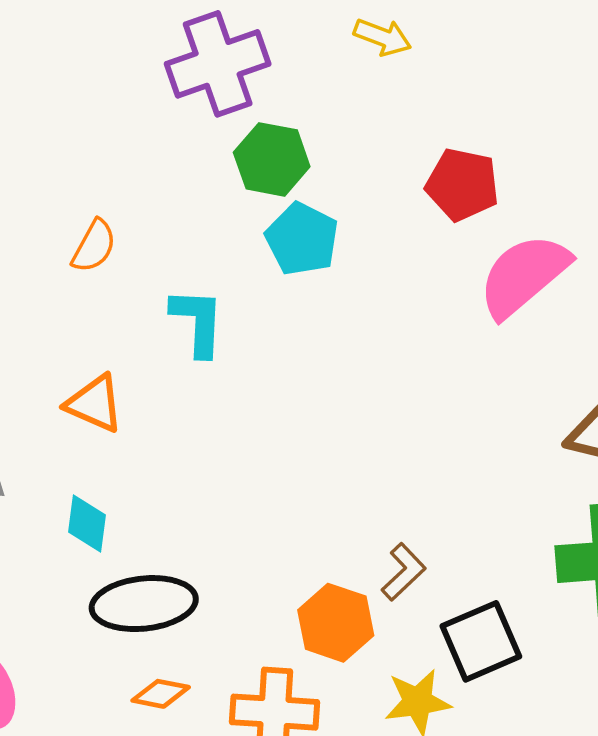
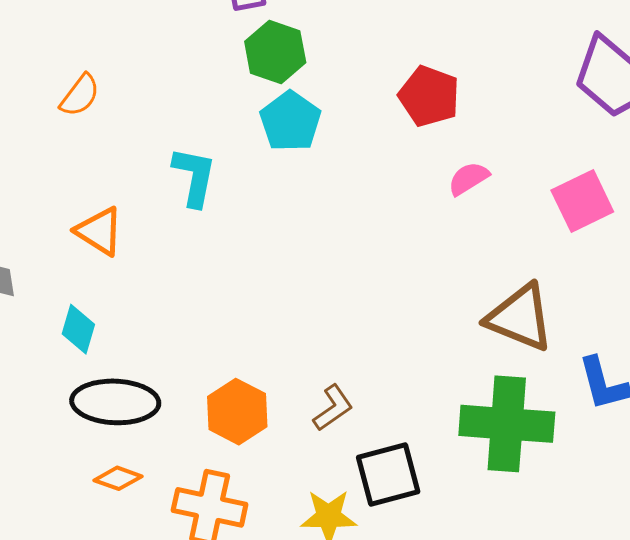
orange semicircle: (94, 246) -> (80, 95), moved
pink semicircle: (524, 275) -> (468, 179), size x0.5
orange hexagon: (336, 623) -> (237, 412), moved

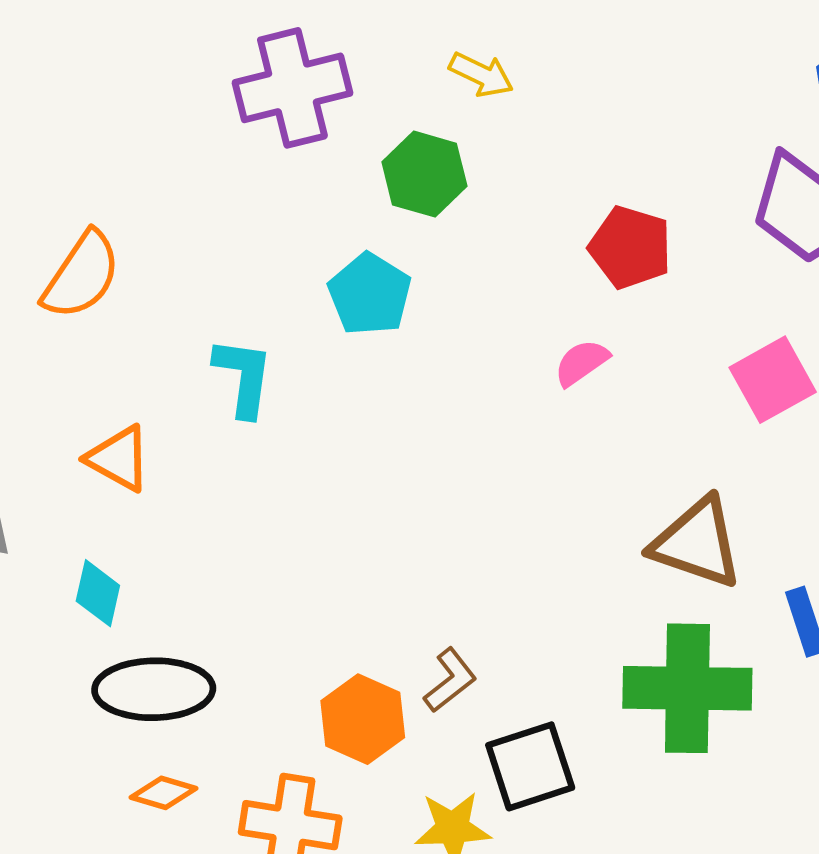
green hexagon: (275, 52) -> (424, 174), moved
orange semicircle: (80, 95) -> (82, 275), size x1.5
red pentagon: (429, 96) -> (630, 247), moved
pink semicircle: (468, 179) -> (582, 363), moved
orange hexagon: (237, 412) -> (363, 719), moved

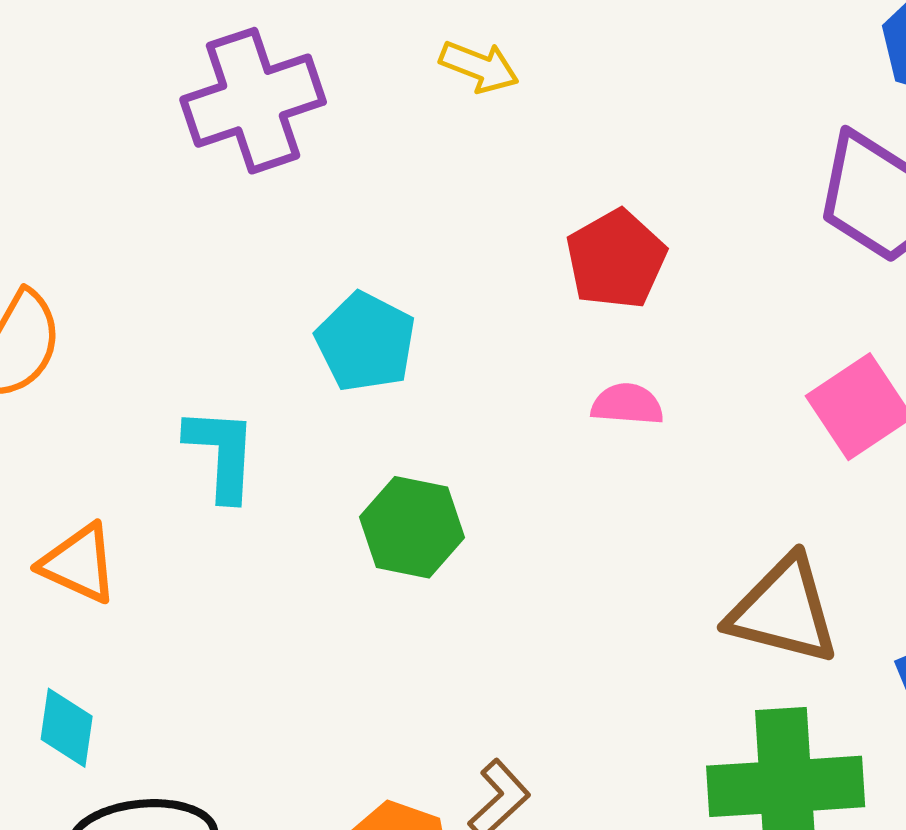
green hexagon: (424, 174) -> (412, 527), moved
red pentagon: (630, 247) -> (616, 259), moved, turned 30
pink semicircle: (582, 363) -> (627, 404), turned 44

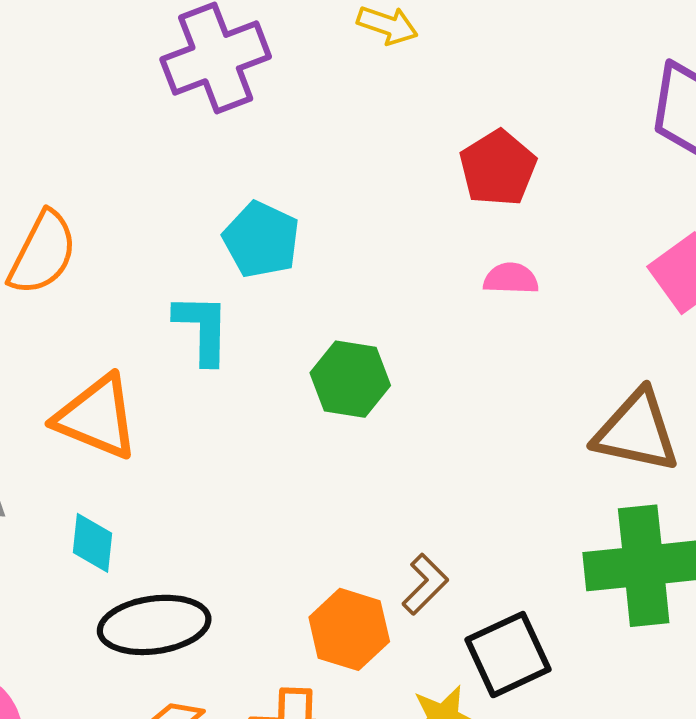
cyan pentagon: (366, 342) -> (261, 240), moved
orange triangle: (79, 564) -> (97, 417), size x1.4

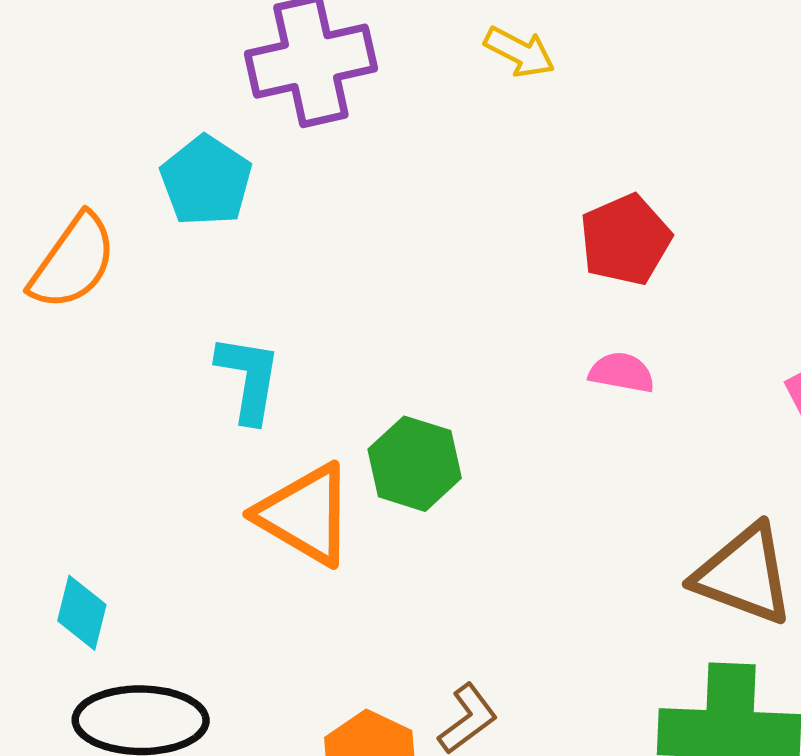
cyan pentagon: (261, 240) -> (206, 181), moved
orange triangle: (97, 417) -> (305, 515), moved

